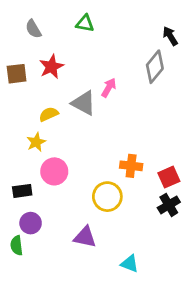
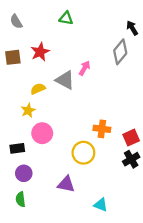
gray semicircle: (33, 29) -> (16, 21), moved
green semicircle: (17, 245) -> (21, 199), moved

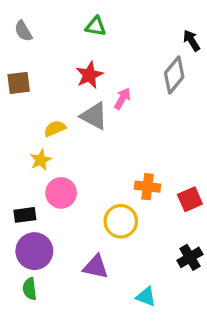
red star: (40, 52) -> (89, 75), moved
black cross: (131, 159) -> (190, 257), moved
purple circle: (24, 173) -> (34, 251), size x1.5

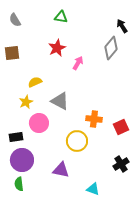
gray triangle: (94, 116) -> (60, 101), moved

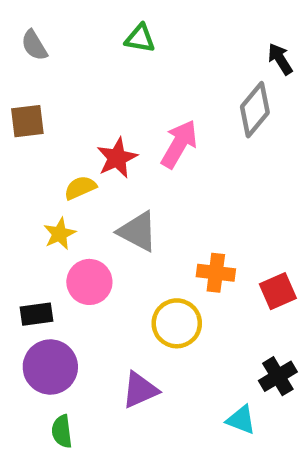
red star: (57, 48) -> (117, 158), moved
pink arrow: (78, 63) -> (179, 144), size x1.5
purple triangle: (61, 170) -> (140, 390), turned -36
green semicircle: (19, 184) -> (62, 431), moved
cyan triangle: (93, 189) -> (241, 420), moved

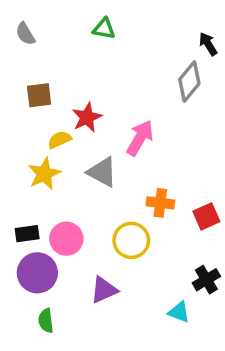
brown square: (27, 121) -> (39, 95), moved
pink arrow: (179, 144) -> (140, 138), moved
yellow star: (60, 234) -> (44, 174), size x1.4
pink circle: (89, 282) -> (66, 239), moved

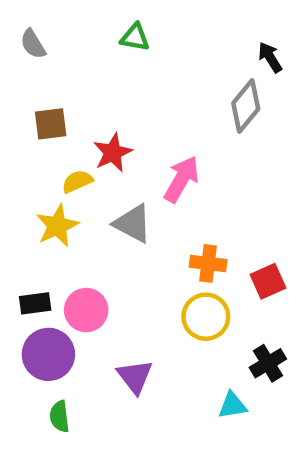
yellow circle: (131, 240) -> (206, 317), moved
purple triangle: (104, 290) -> (135, 377), turned -44
cyan triangle: (179, 312) -> (232, 405), turned -30

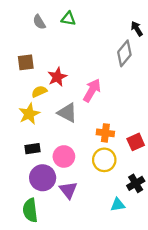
gray semicircle: (33, 44) -> (39, 22), moved
black rectangle: (35, 303) -> (33, 149), moved
pink circle: (86, 310) -> (64, 156), moved
purple circle: (48, 354) -> (43, 178), moved
green semicircle: (60, 416) -> (30, 210), size x1.5

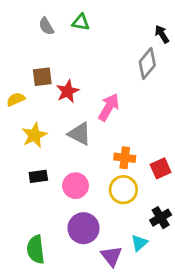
brown square: (26, 62) -> (42, 77), moved
yellow semicircle: (39, 91) -> (16, 99), moved
purple circle: (43, 178) -> (84, 228), moved
purple triangle: (68, 190) -> (111, 256), moved
cyan triangle: (118, 205) -> (139, 243), turned -32

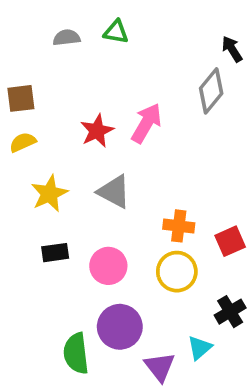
gray semicircle: (46, 26) -> (67, 38), turned 114
brown square: (42, 77) -> (21, 98), moved
pink arrow: (109, 107) -> (146, 123), moved
green semicircle: (36, 249) -> (76, 353), moved

